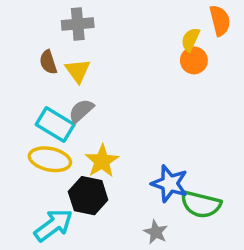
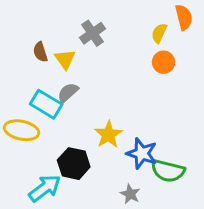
gray cross: (78, 24) -> (93, 33), moved, turned -30
orange circle: (194, 60) -> (164, 62), moved
yellow ellipse: (50, 159) -> (22, 130), moved
yellow star: (102, 161) -> (108, 135), moved

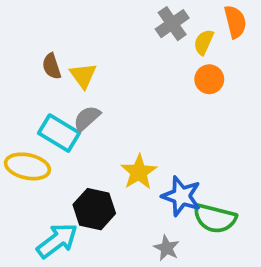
gray cross: (93, 33) -> (172, 24), moved

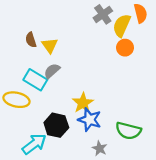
yellow semicircle: (204, 42) -> (122, 25), size x1.5
blue star: (181, 196) -> (90, 120), moved

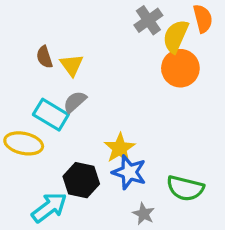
orange circle: (125, 48) -> (180, 68), size x1.5

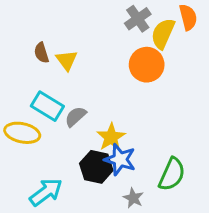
orange circle: (180, 68) -> (147, 65), moved
gray semicircle: (75, 102) -> (76, 117), moved
black hexagon: (81, 180) -> (96, 167), moved
green semicircle: (185, 188) -> (172, 174), turned -80

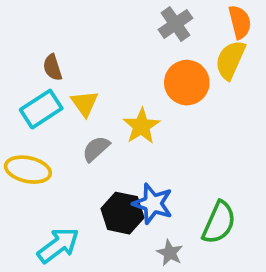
yellow semicircle: (163, 34) -> (230, 60), moved
yellow triangle: (67, 60) -> (85, 103), moved
cyan rectangle: (47, 106) -> (41, 109), moved, turned -64
yellow star: (111, 137) -> (141, 126), moved

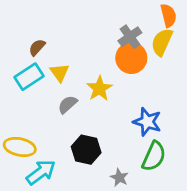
gray cross: (175, 24) -> (130, 37), moved
brown semicircle: (53, 67) -> (37, 47), turned 60
yellow ellipse: (28, 170) -> (20, 147), moved
blue star: (153, 204) -> (147, 122), moved

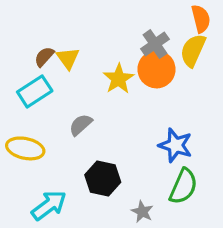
yellow triangle: (60, 73) -> (68, 58), moved
yellow star: (99, 89) -> (119, 79), moved
yellow ellipse: (20, 147) -> (25, 148), moved

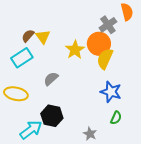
gray cross: (155, 44) -> (108, 25), moved
yellow semicircle: (193, 50) -> (105, 59), moved
black hexagon: (103, 178) -> (52, 116), moved
green semicircle: (183, 186) -> (116, 118), size x0.6

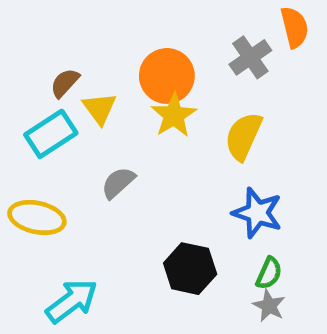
yellow triangle: (43, 37) -> (100, 108), moved
orange circle: (99, 44) -> (167, 76), moved
black hexagon: (52, 116) -> (190, 269), moved
gray star: (90, 134) -> (269, 306), moved

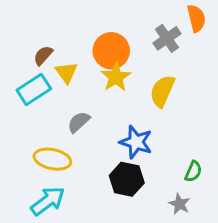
blue star: (257, 213) -> (136, 142), moved
yellow ellipse: (37, 217) -> (52, 159), moved
green semicircle: (269, 273) -> (193, 172), moved

